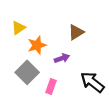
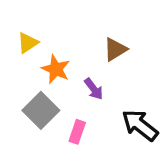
orange star: (37, 45) -> (56, 69), turned -30
purple arrow: (62, 58) -> (94, 89), turned 72

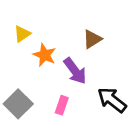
purple arrow: (94, 89) -> (75, 71), size x1.5
gray square: (41, 110) -> (18, 104), moved

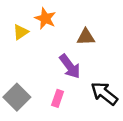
brown triangle: (92, 39) -> (86, 37), turned 30
orange star: (45, 55) -> (45, 18), moved

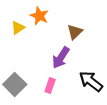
brown triangle: (86, 37) -> (75, 32), turned -42
purple arrow: (70, 66) -> (61, 58), turned 70

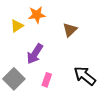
orange star: (39, 16) -> (37, 15), turned -30
purple arrow: (61, 58) -> (35, 54), moved

